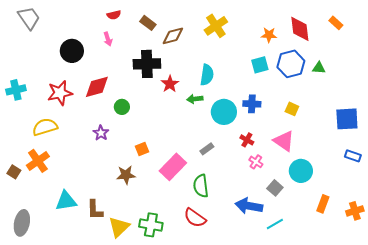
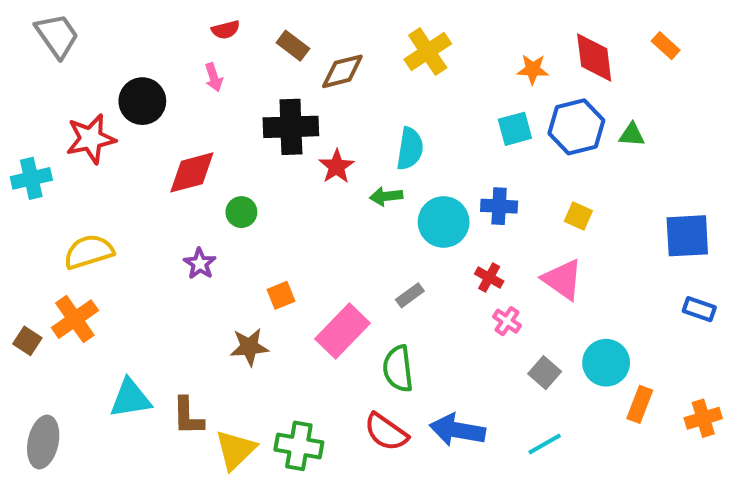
red star: (60, 93) -> (91, 139), moved
cyan circle: (301, 171) -> (606, 363), moved
blue arrow: (249, 206) -> (457, 430), moved

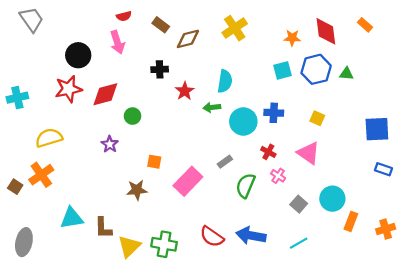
pink arrow: (214, 77) -> (117, 42), size x1.5
black cross: (291, 127) -> (160, 69), size x0.6
red star: (91, 139) -> (68, 89), moved
orange square: (281, 295) -> (154, 162), turned 32
green semicircle: (398, 369) -> (246, 186), moved, turned 30

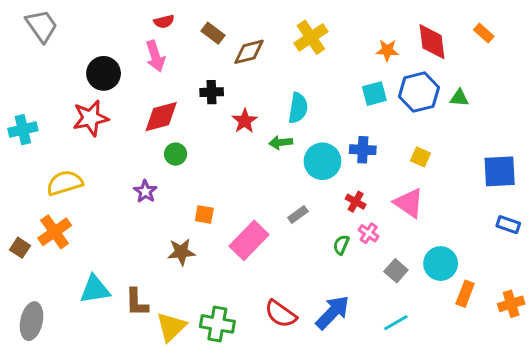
red diamond: (105, 94) -> (161, 117), moved
green semicircle: (246, 186) -> (341, 245), moved, size x0.6
blue arrow: (251, 236) -> (333, 312), turned 124

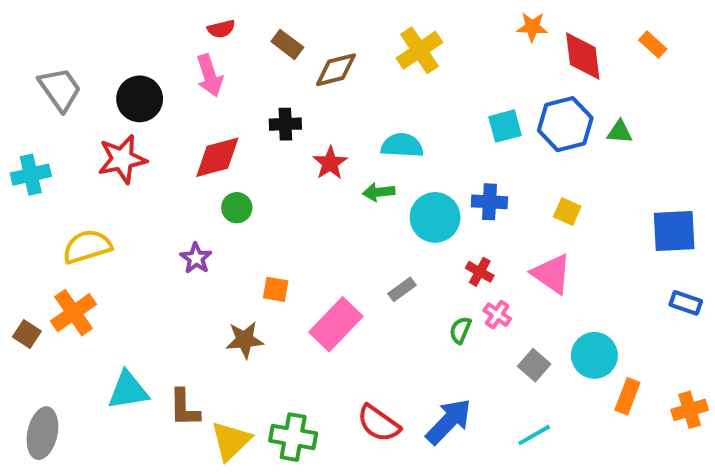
gray trapezoid: (42, 26) -> (60, 89), moved
orange star: (387, 50) -> (532, 27), moved
cyan semicircle: (298, 108) -> (402, 145), turned -96

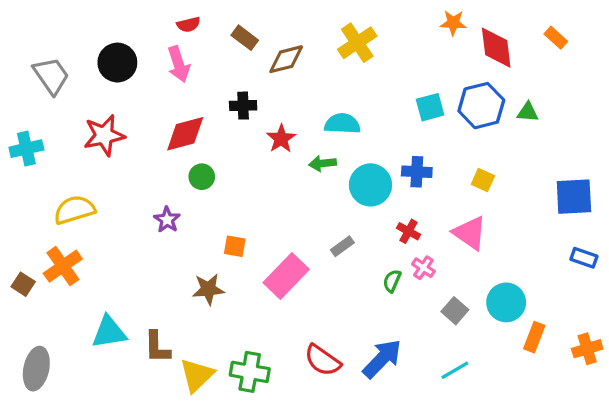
black circle: (140, 99) -> (117, 63), moved

